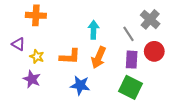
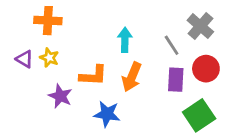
yellow star: (37, 56) -> (49, 58), moved
purple star: (32, 79) -> (60, 96), moved
green square: (131, 87) -> (199, 115), moved, turned 30

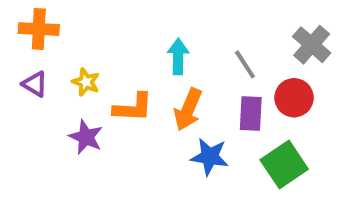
orange cross: (48, 21) -> (39, 29), moved
gray cross: (200, 26) -> (312, 45), moved
yellow star: (49, 58) -> (86, 82), moved
blue star: (107, 114) -> (210, 157), moved

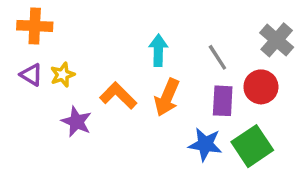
yellow star: (86, 82) -> (63, 75), moved, turned 30
orange L-shape: (133, 108) -> (118, 96), turned -138
blue star: (210, 157) -> (205, 144), moved

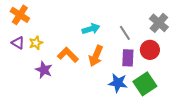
orange cross: (35, 26) -> (20, 15), turned 30
cyan arrow: (158, 50) -> (91, 29), turned 72

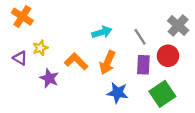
purple triangle: (18, 43) -> (20, 58), moved
blue star: (118, 83) -> (118, 93), moved

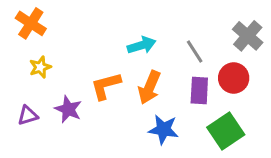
yellow star: (40, 48) -> (40, 67), moved
purple triangle: (20, 58) -> (28, 115), moved, turned -48
orange L-shape: (76, 61) -> (106, 86), turned -60

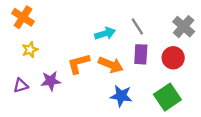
gray line: (195, 51) -> (137, 27), moved
orange arrow: (149, 87) -> (111, 65), turned -90
purple rectangle: (199, 90) -> (141, 54), moved
purple star: (68, 109) -> (51, 81), turned -30

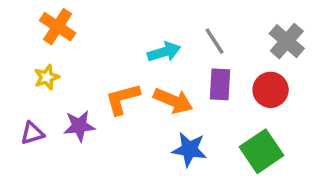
orange cross: (23, 17) -> (58, 27), moved

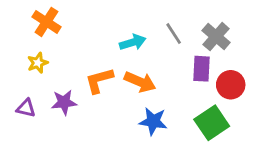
gray cross: (287, 41) -> (216, 37), moved
purple rectangle: (220, 84) -> (201, 69), moved
red circle: (271, 90) -> (231, 85), moved
purple triangle: (32, 133) -> (26, 108), turned 30

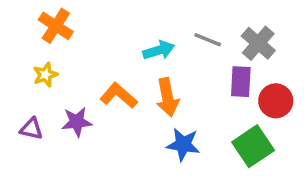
gray line: (174, 34) -> (208, 40), turned -35
orange L-shape: (99, 80) -> (119, 96), turned 56
orange arrow: (140, 82) -> (168, 97), turned 56

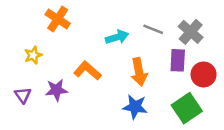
orange cross: (56, 26) -> (58, 19), moved
orange arrow: (168, 97) -> (139, 72), moved
purple triangle: (31, 129) -> (23, 95), turned 42

